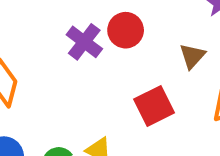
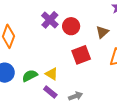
red circle: (126, 30) -> (71, 26), moved

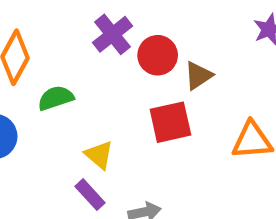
brown triangle: (102, 32) -> (198, 76), moved
green semicircle: (30, 76) -> (56, 98), moved

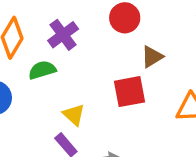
purple cross: (113, 34) -> (63, 35), moved
red circle: (158, 55) -> (125, 18), moved

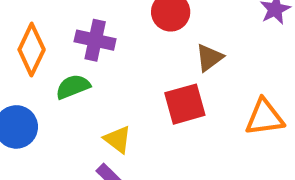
purple cross: (63, 35) -> (95, 40), turned -36

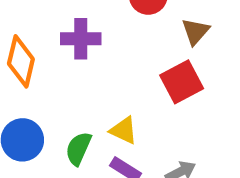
green semicircle: (73, 87) -> (78, 148), moved, turned -32

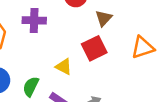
yellow triangle: (124, 130) -> (64, 67), moved

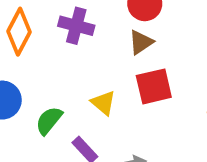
brown triangle: (104, 18) -> (141, 42), moved

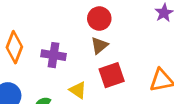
purple cross: (76, 26) -> (54, 55), moved

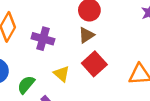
red square: (112, 75) -> (94, 64), turned -30

